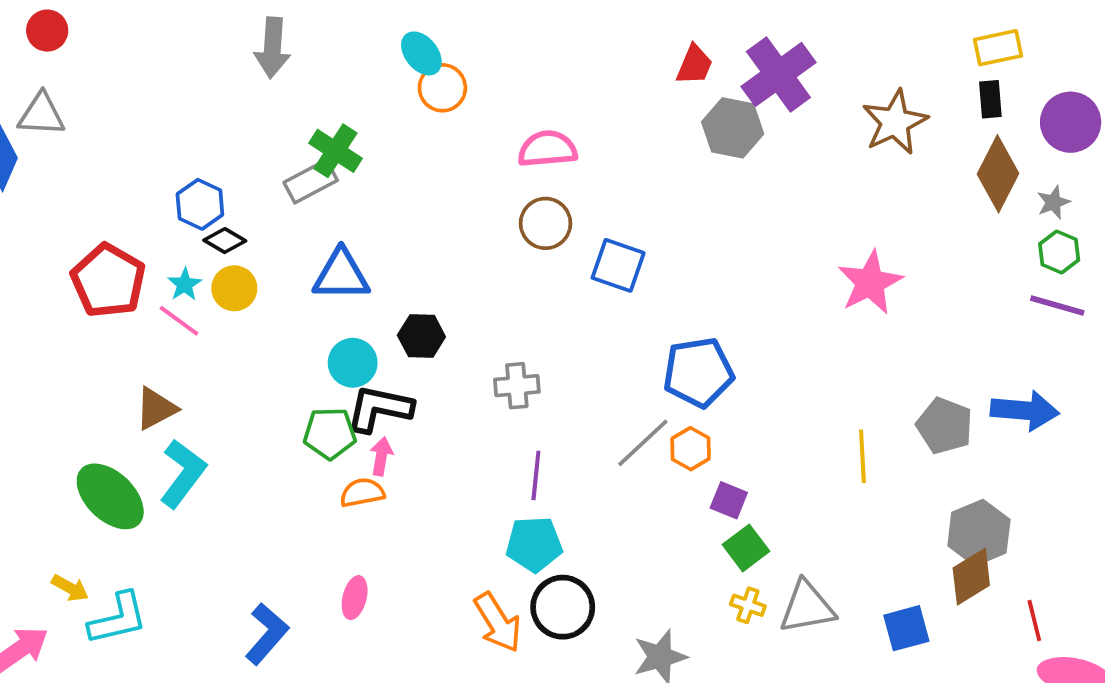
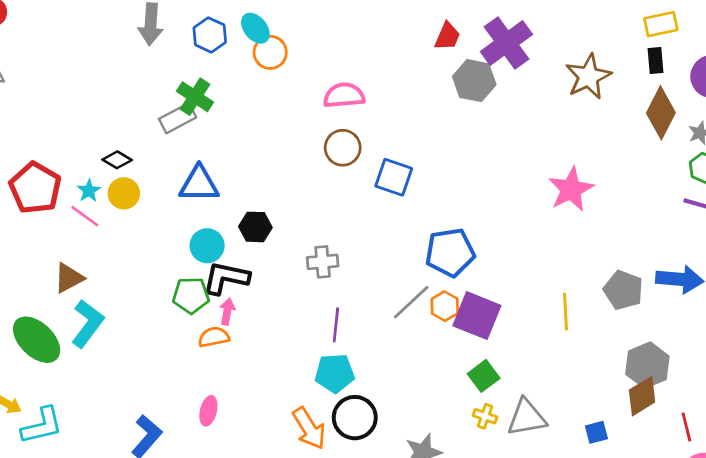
blue hexagon: (200, 204) -> (210, 35), moved
purple square: (729, 500) -> (477, 316), moved, size x1.8
blue square: (906, 628) -> (596, 432), size x0.7

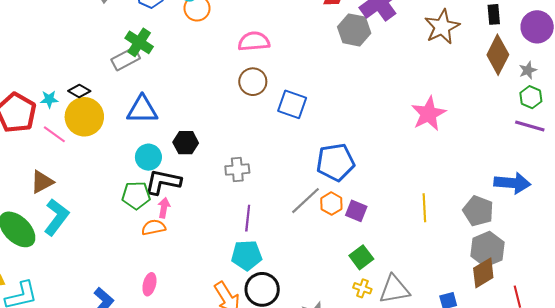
cyan star: (89, 191) -> (49, 99), moved, turned 30
yellow circle: (124, 193) -> (84, 117), size x1.6
gray pentagon: (623, 290) -> (478, 211), moved
purple square: (477, 316) -> (356, 211), size x0.6

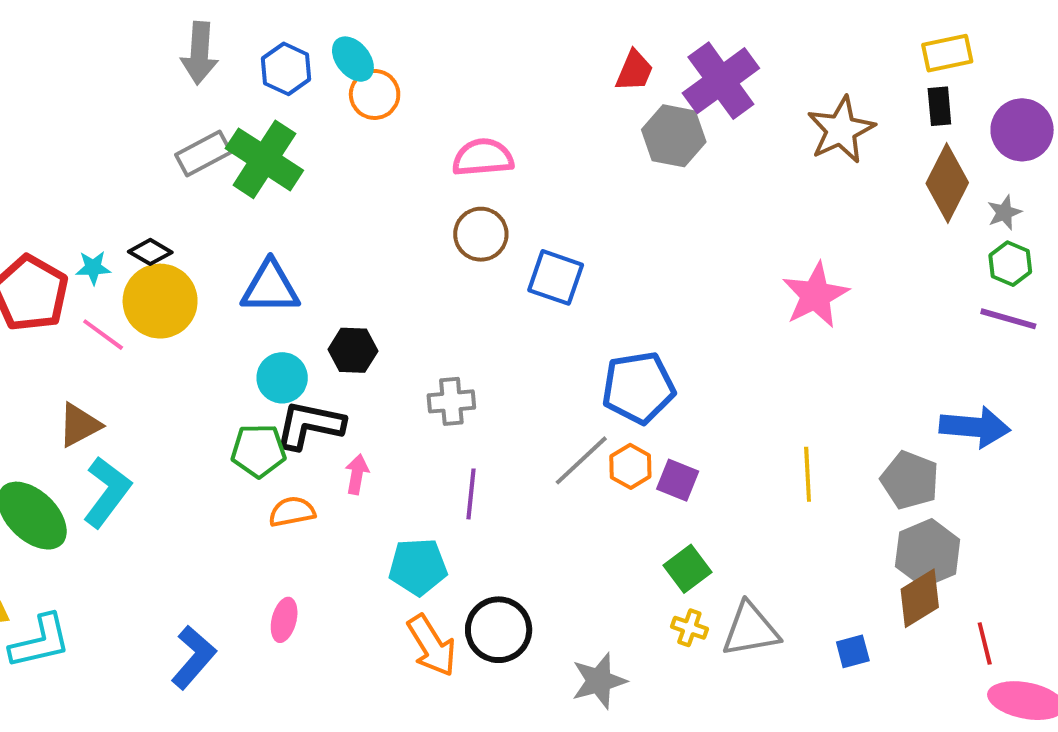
green cross: (139, 42) -> (264, 159), size x1.4
gray rectangle: (126, 59) -> (203, 153), moved
pink arrow: (164, 208) -> (357, 474), moved
cyan pentagon: (247, 255) -> (418, 567), moved

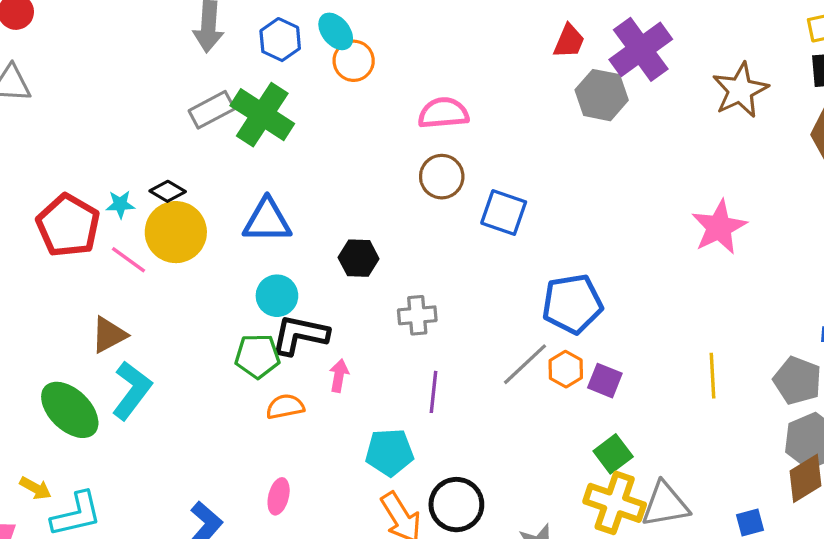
black hexagon: (353, 350) -> (359, 258), moved
yellow cross: (689, 628) -> (615, 503), size x2.0

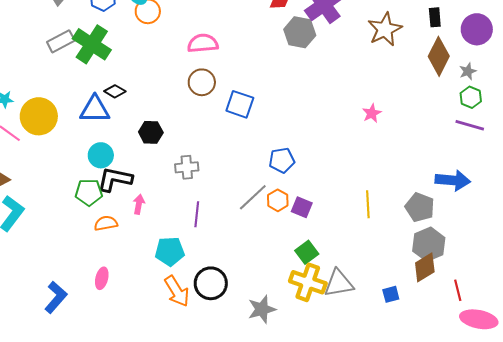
black diamond: (168, 191) -> (115, 91), moved
pink star: (719, 227) -> (372, 113), size x0.6
blue pentagon: (572, 304) -> (282, 160), size x0.7

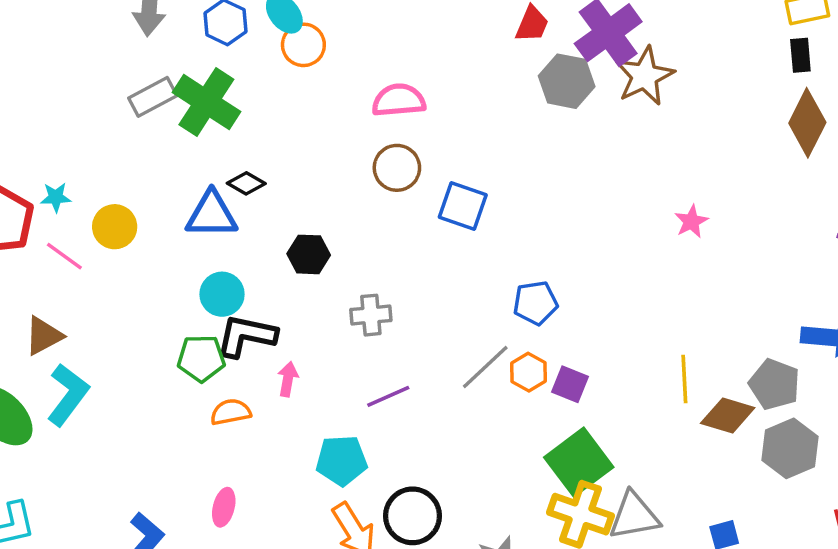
brown star: (385, 29) -> (645, 76), moved
yellow circle: (39, 116) -> (115, 227), size x0.7
purple line: (197, 214) -> (388, 396), turned 60
green square: (307, 252) -> (579, 462), size x1.6
brown diamond: (425, 267) -> (728, 415), moved, turned 48

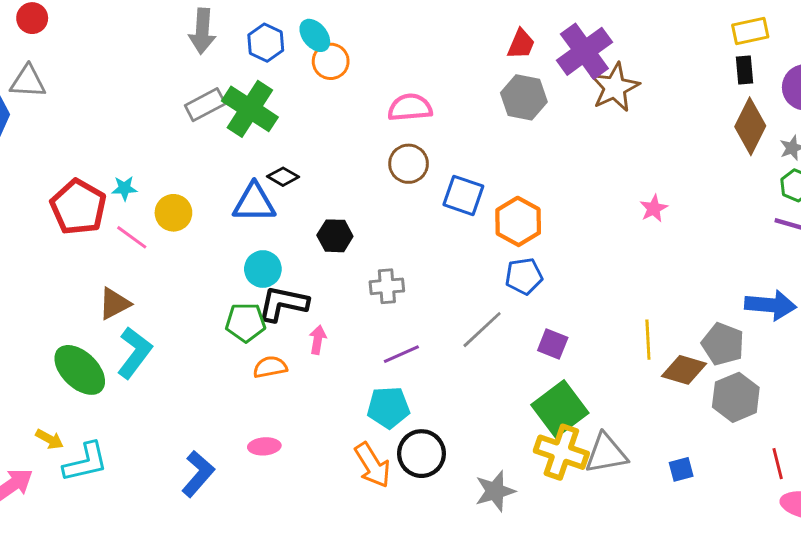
gray hexagon: (567, 81) -> (524, 97), moved
orange hexagon: (529, 372) -> (518, 221), moved, size x1.5
cyan pentagon: (342, 460) -> (388, 407), moved
pink ellipse: (224, 507) -> (264, 446), turned 72

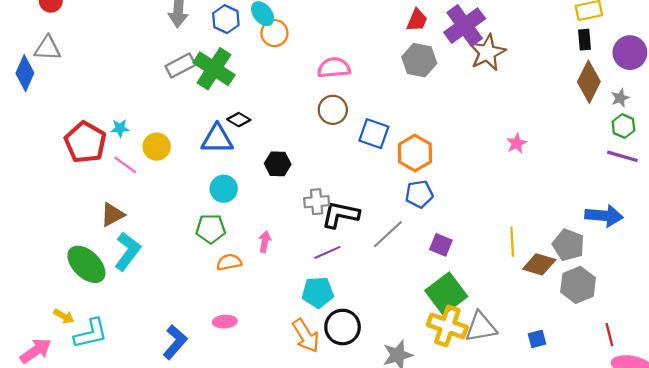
black L-shape: (283, 304) -> (340, 215), moved

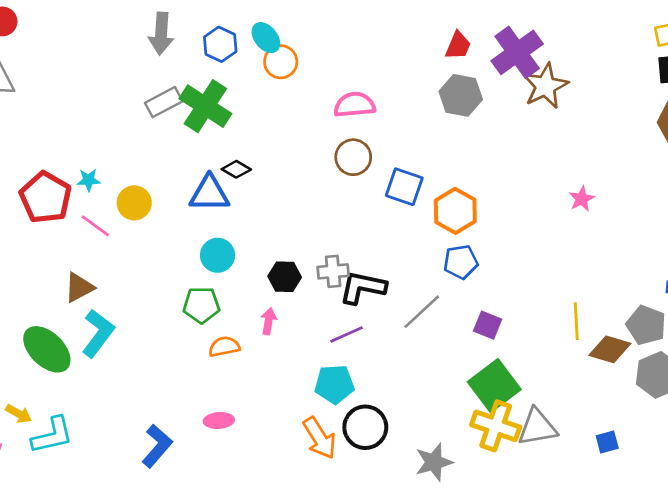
black hexagon: (278, 164) -> (285, 277), moved

